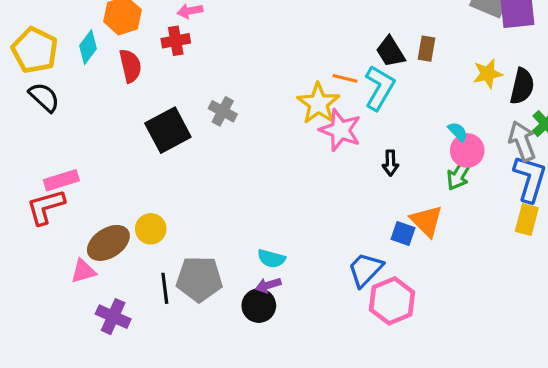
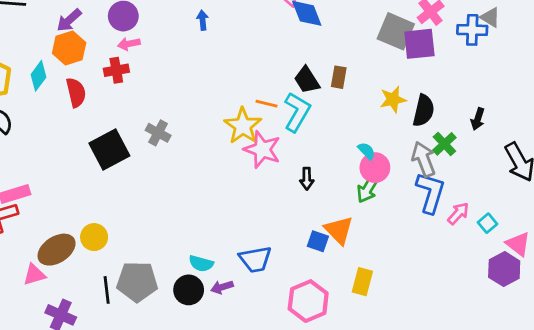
yellow rectangle: (527, 219) -> (362, 282), moved
blue trapezoid: (365, 270) -> (255, 259), moved, turned -144
purple arrow: (268, 285) -> (222, 287), moved
black circle: (259, 306) -> (189, 290), moved

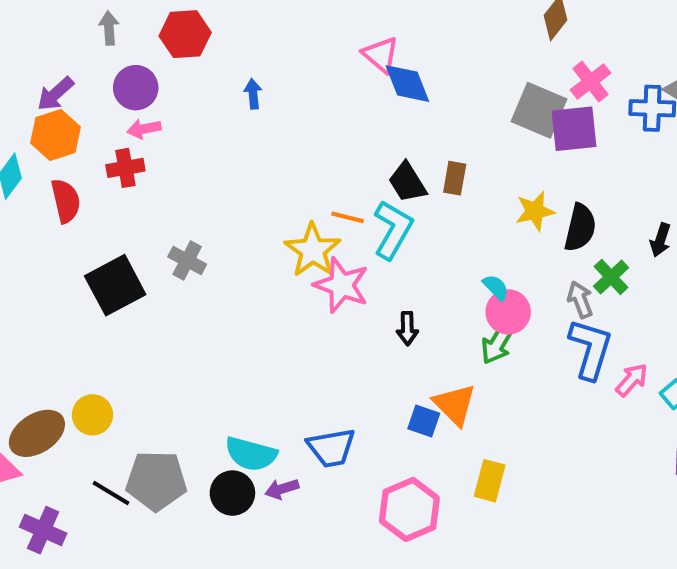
gray arrow: (424, 159) -> (580, 300), size x0.7
cyan semicircle: (201, 263) -> (251, 454), size x1.4
black line: (107, 290) -> (111, 493), turned -52

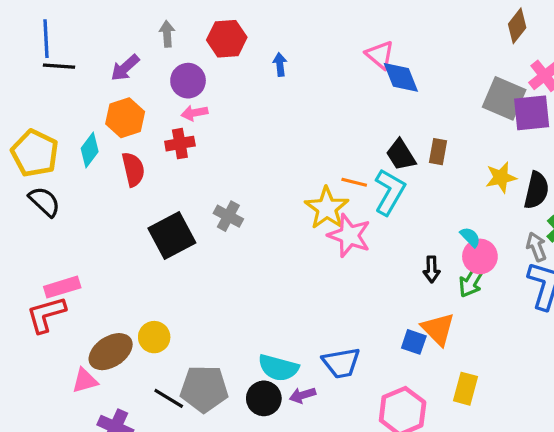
purple arrow: (55, 94) -> (125, 68), moved
blue arrow: (253, 94) -> (280, 65), moved
black arrow: (407, 328) -> (432, 269), moved

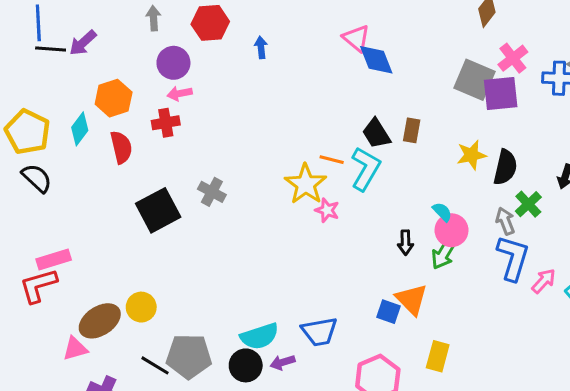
purple arrow: (125, 68) -> (83, 43), moved
pink star: (349, 235) -> (327, 210), size x0.6
cyan semicircle: (278, 368) -> (259, 336), turned -33

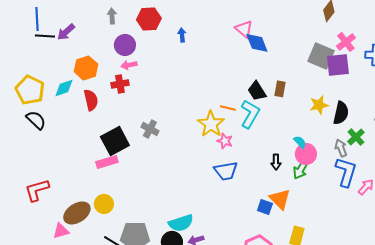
cyan diamond: (80, 129) -> (64, 88), turned 35
pink rectangle: (54, 259) -> (107, 162), moved
blue trapezoid: (319, 332) -> (226, 171), moved

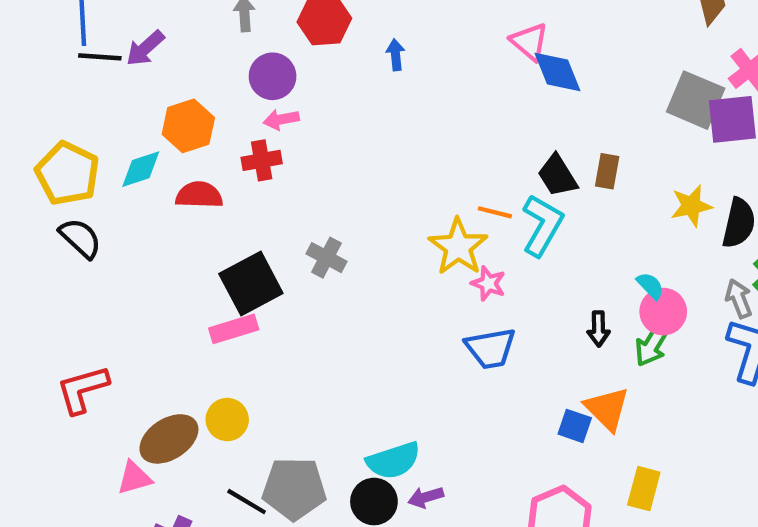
red semicircle: (91, 100) -> (199, 195), turned -75

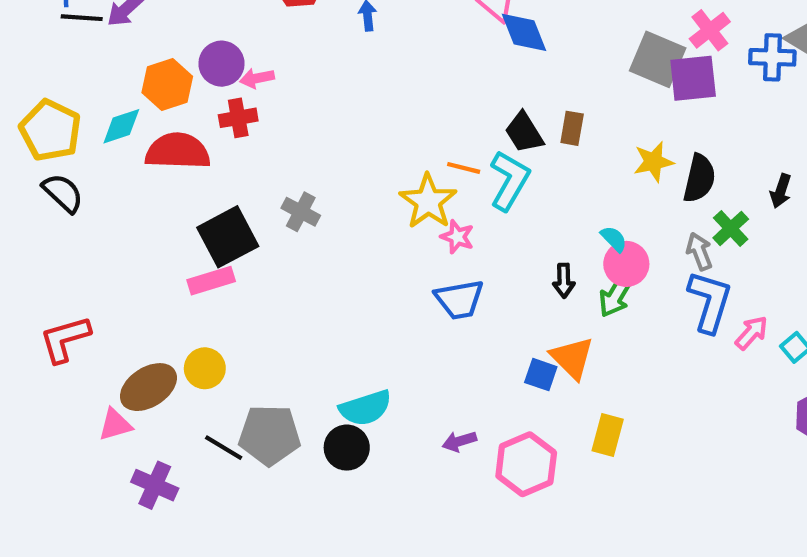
purple circle: (273, 76) -> (221, 64), moved
red semicircle: (199, 195) -> (178, 151), size x1.4
purple arrow: (426, 497) -> (459, 441), moved

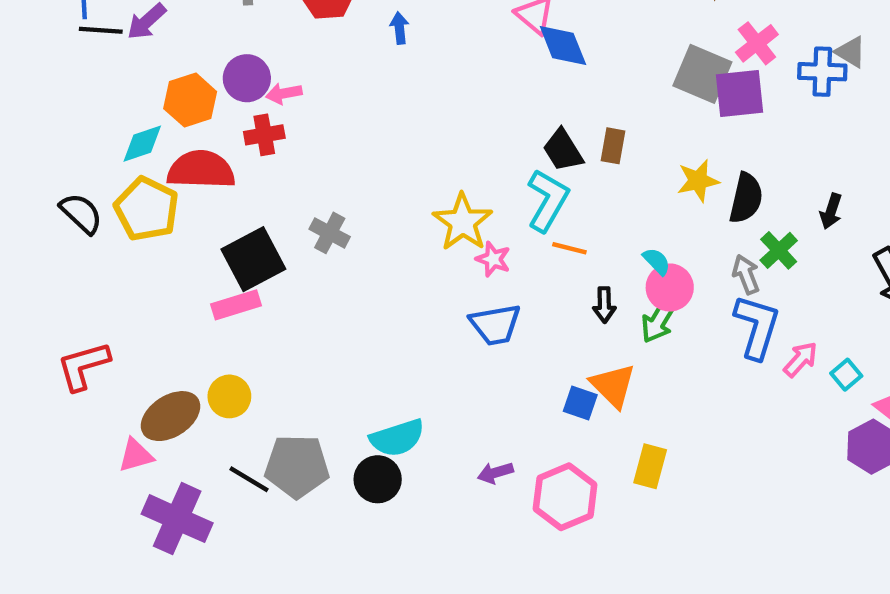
yellow pentagon: (50, 130) -> (147, 209), moved
orange line: (464, 168) -> (569, 248), moved
purple cross: (155, 485) -> (177, 519), size x1.4

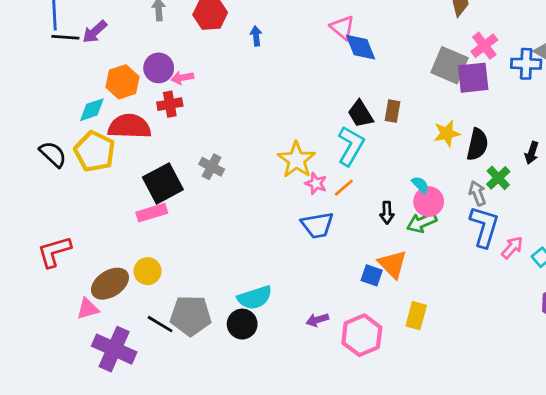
orange line: (569, 248) -> (344, 188), moved, turned -55
green arrow: (659, 320) -> (422, 222), turned 36

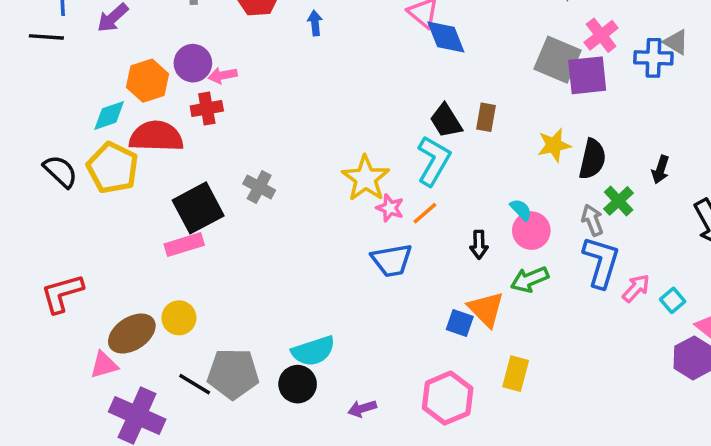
black line: (65, 37) -> (46, 37), moved
green arrow: (422, 222) -> (530, 279), moved
purple arrow: (317, 320) -> (362, 409), moved

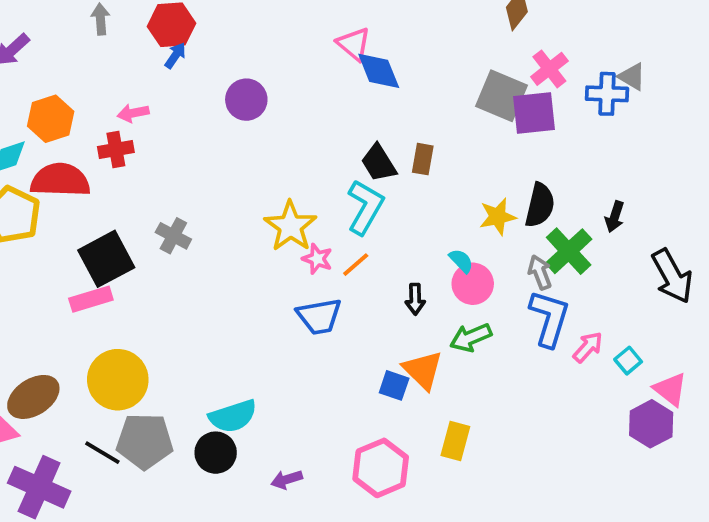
blue arrow: (315, 23) -> (175, 55), moved, turned 40
purple circle: (193, 63) -> (246, 100), moved
yellow star: (554, 145) -> (498, 217), moved
green cross: (619, 201) -> (569, 251), size x1.4
yellow circle: (179, 318) -> (118, 380), moved, size x1.6

